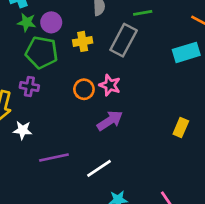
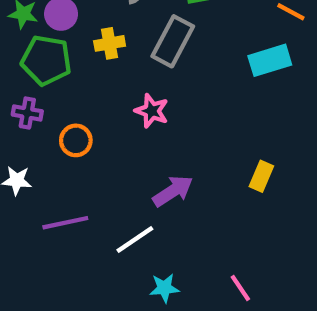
orange circle: (84, 89) -> (76, 140), moved
purple arrow: (110, 121) -> (173, 191), moved

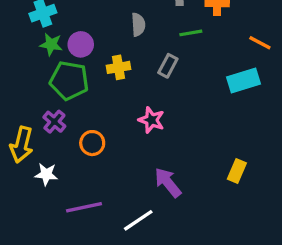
gray rectangle: (173, 41) -> (168, 66), size x0.6
purple cross: (27, 113) -> (54, 122), turned 30
purple arrow: (173, 191) -> (168, 182), turned -96

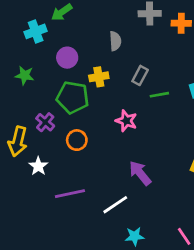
green line: (191, 33) -> (159, 95), moved
green star: (51, 44) -> (25, 75), moved
green pentagon: (69, 81) -> (73, 97), moved
white star: (46, 174) -> (38, 166), turned 30

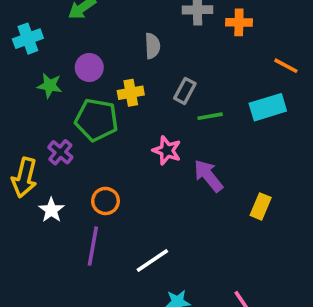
cyan cross: (36, 31) -> (28, 39), moved
green star: (25, 75) -> (50, 86), moved
orange circle: (77, 140) -> (105, 201), moved
purple arrow: (140, 173) -> (208, 176), moved
purple line: (70, 194) -> (93, 246), turned -68

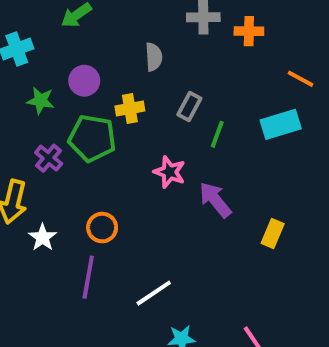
green line: (210, 116) -> (217, 134), turned -60
purple cross: (60, 152) -> (49, 158), moved

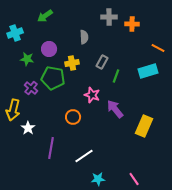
orange circle: (102, 228) -> (73, 117), moved
yellow rectangle: (273, 234) -> (144, 126), size x1.5

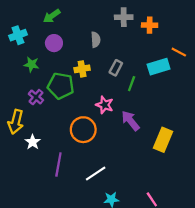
purple circle: (49, 49) -> (54, 43), moved
cyan rectangle: (148, 71) -> (159, 67), moved
orange circle: (73, 117) -> (83, 130), size x1.5

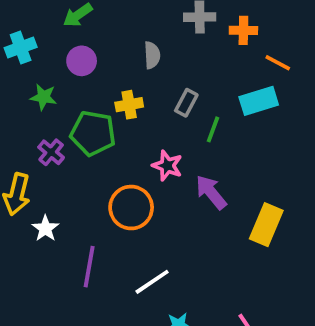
orange line: (179, 52) -> (278, 63), moved

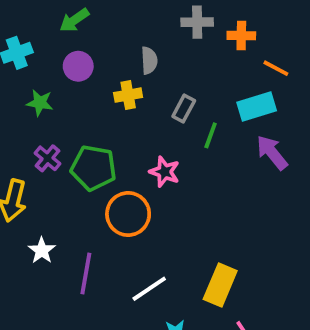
yellow cross: (129, 105) -> (128, 95), moved
green pentagon: (93, 133) -> (94, 168), moved
purple arrow: (211, 192) -> (272, 153), moved
yellow rectangle: (266, 225) -> (220, 285), moved
white star: (45, 228) -> (42, 250), moved

